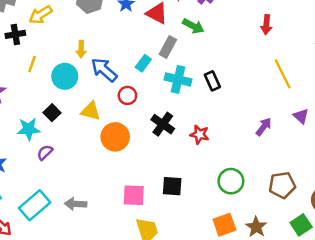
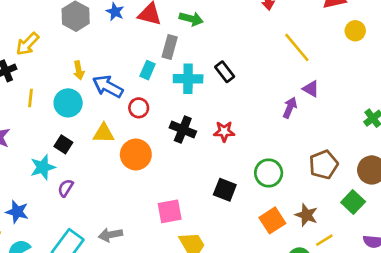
purple triangle: (301, 116) -> (311, 89), moved
black square: (172, 186) -> (225, 190), moved, turned 30

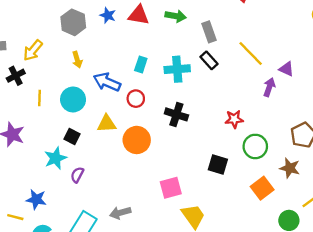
gray rectangle: (170, 47) -> (209, 32), moved, turned -30
yellow line: (297, 47) -> (251, 53), moved
yellow arrow: (79, 70) -> (77, 60), moved
red star: (224, 131) -> (234, 119), moved
brown star: (306, 215) -> (290, 168), moved

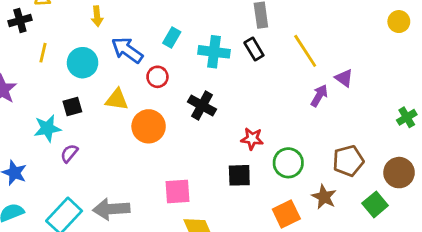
red star: (234, 119) -> (252, 139), moved
black square: (72, 136) -> (72, 106), turned 35
black square: (218, 165) -> (239, 175), turned -30
gray arrow: (120, 213) -> (111, 209), size x1.4

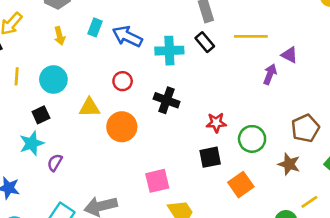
cyan rectangle: (172, 37) -> (95, 27), moved
blue arrow: (127, 50) -> (127, 36), moved
yellow line: (305, 51) -> (251, 36), turned -48
black square: (72, 106) -> (41, 115), moved
orange square: (286, 214) -> (241, 185), moved

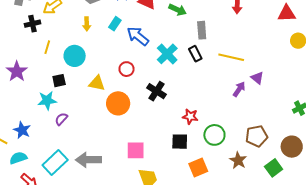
cyan cross: (169, 51) -> (167, 54), turned 35

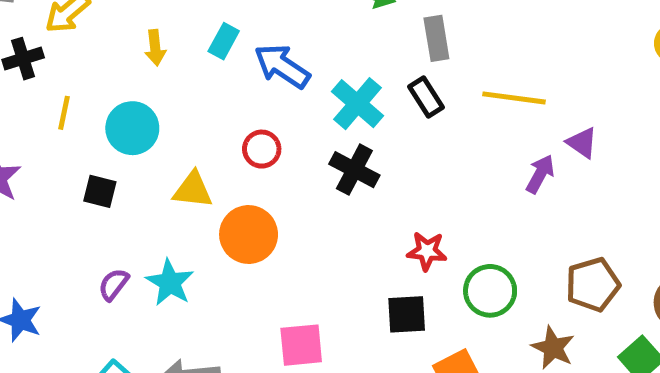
black square: (59, 81) -> (100, 191), turned 32
black cross: (156, 91) -> (354, 170), moved
cyan star: (47, 100) -> (170, 283), moved, turned -30

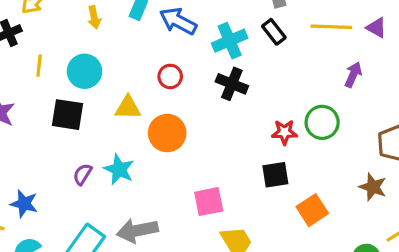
cyan cross: (358, 104) -> (230, 41), turned 32
purple triangle: (582, 143) -> (376, 28), moved
black square: (100, 191) -> (68, 115), size x1.5
green circle: (490, 291) -> (322, 122), moved

